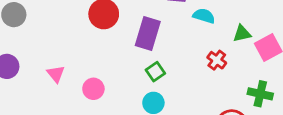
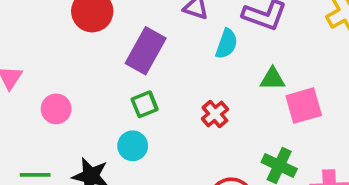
cyan semicircle: (204, 16) -> (227, 44), turned 80
red cross: (217, 60) -> (215, 114), moved

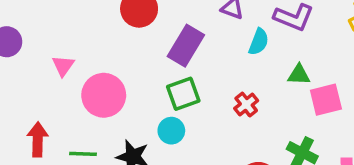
green square: (145, 104) -> (183, 94), size x1.4
pink circle: (56, 109) -> (104, 95), size x1.6

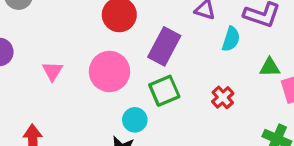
pink circle: (104, 95) -> (109, 71), moved
cyan circle: (171, 131) -> (135, 120), moved

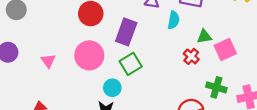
red cross: (223, 97) -> (191, 56), moved

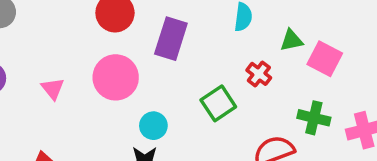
pink square: (225, 49) -> (325, 59), turned -35
red cross: (191, 56) -> (259, 74), moved
green square: (131, 64) -> (218, 103), moved

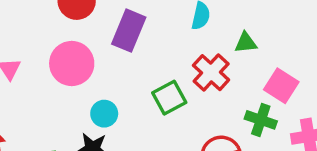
pink square: (325, 59) -> (281, 86), moved
red cross: (259, 74) -> (211, 73), size x1.5

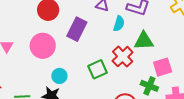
green triangle: (246, 43) -> (144, 41), size x1.5
pink square: (281, 86) -> (163, 67), turned 36

